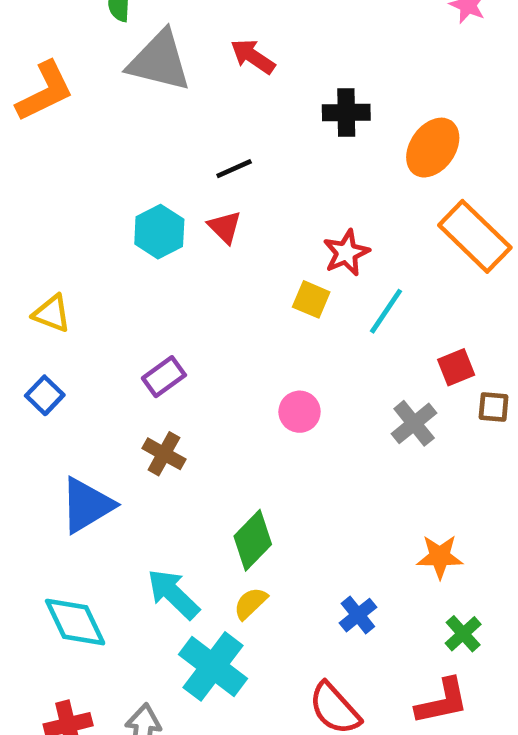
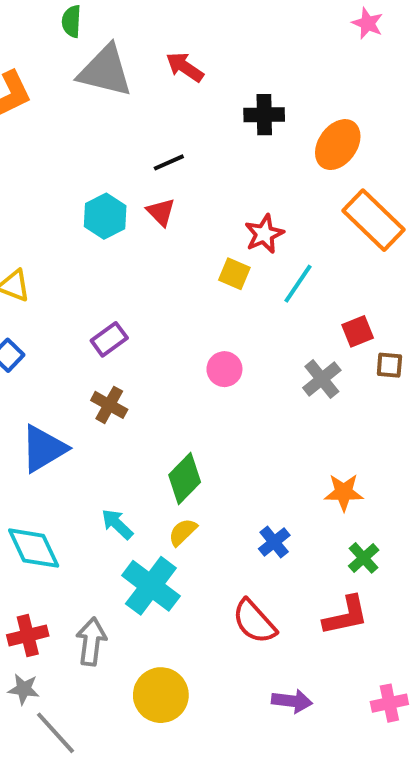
cyan arrow: (173, 594) -> (117, 524), size x0.7

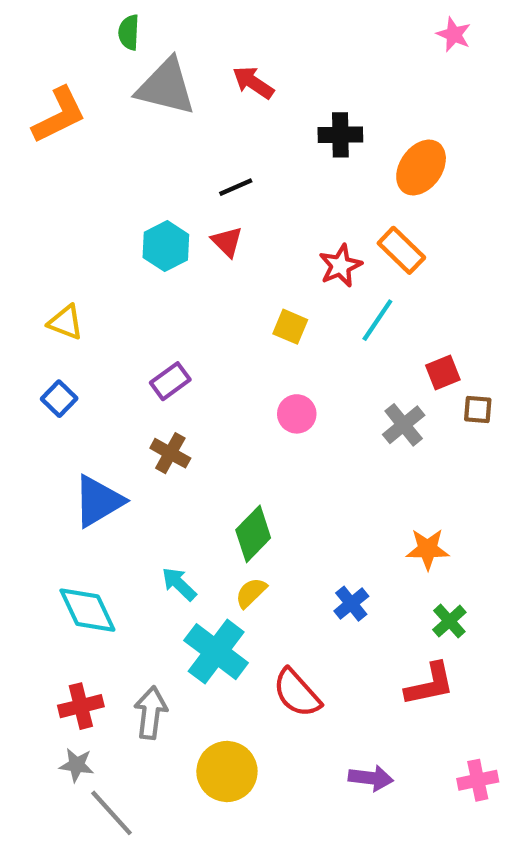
orange rectangle: (374, 220) -> (401, 250), moved, size x0.7
yellow square: (234, 274) -> (290, 327), moved
red semicircle: (254, 622) -> (297, 693), moved

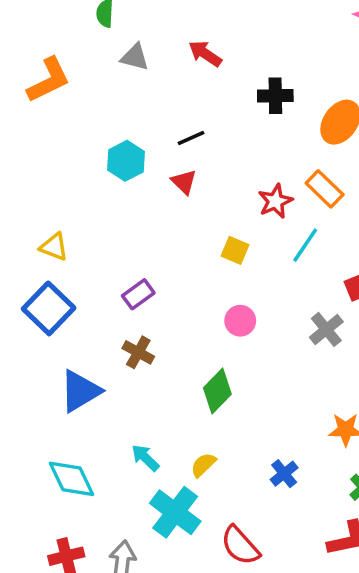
gray triangle: (166, 87) -> (135, 57), size x0.6
cyan hexagon: (166, 246) -> (126, 161), moved
blue square: (59, 399) -> (49, 308), size x1.8
green diamond: (253, 534) -> (217, 391), moved

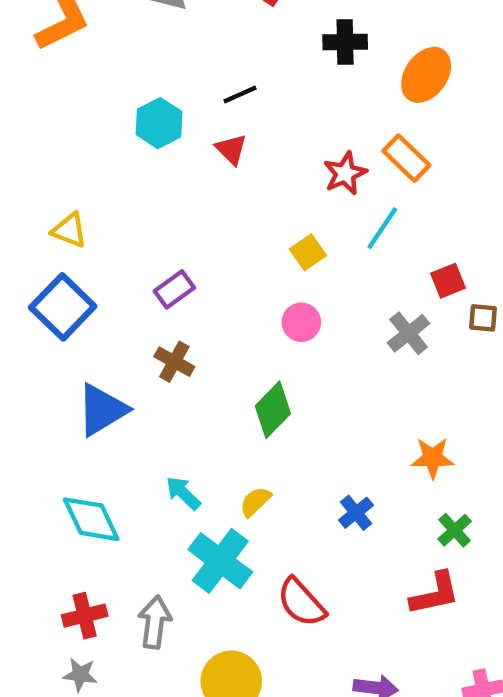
yellow square: (235, 250) -> (308, 252), moved, turned 32

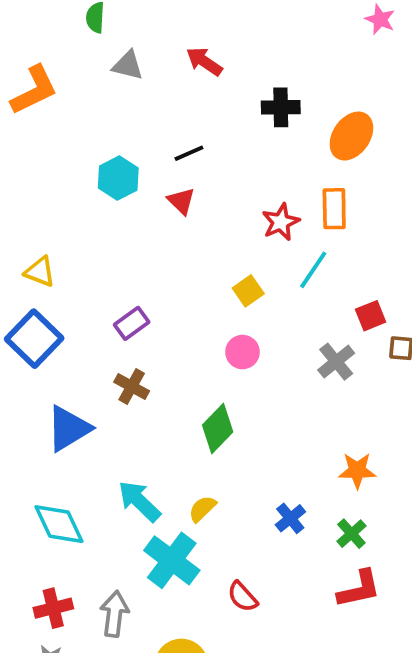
orange rectangle: (406, 158) -> (334, 209), turned 45
cyan arrow: (183, 493) -> (139, 501), size x1.4
green cross: (455, 530) -> (351, 534), moved
red semicircle: (301, 602) -> (242, 597), size x0.7

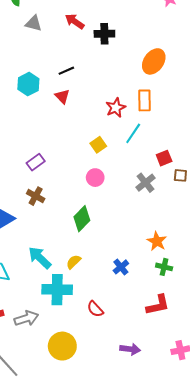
black cross: (281, 107) -> (104, 34), moved
orange star: (357, 471) -> (157, 241), turned 30
green cross: (351, 534) -> (164, 267), moved, turned -35
cyan cross: (172, 560) -> (57, 290), turned -36
gray arrow: (114, 614) -> (26, 318), turned 65

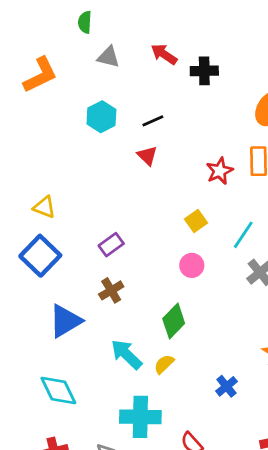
cyan hexagon: (28, 84) -> (101, 117), moved
cyan line: (133, 133) -> (243, 235), moved
brown cross: (36, 196) -> (111, 290), turned 30
cyan arrow: (40, 258) -> (126, 354), moved
yellow semicircle: (74, 262) -> (164, 364), moved

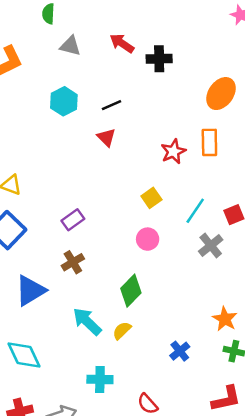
cyan cross: (140, 417) -> (100, 379), size x0.7

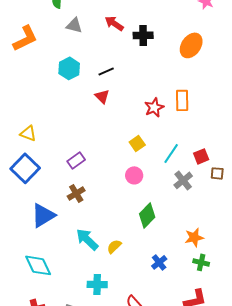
orange ellipse: (221, 94) -> (191, 45), moved
green diamond: (131, 291) -> (147, 215), moved
orange star: (225, 319) -> (194, 237), turned 30

